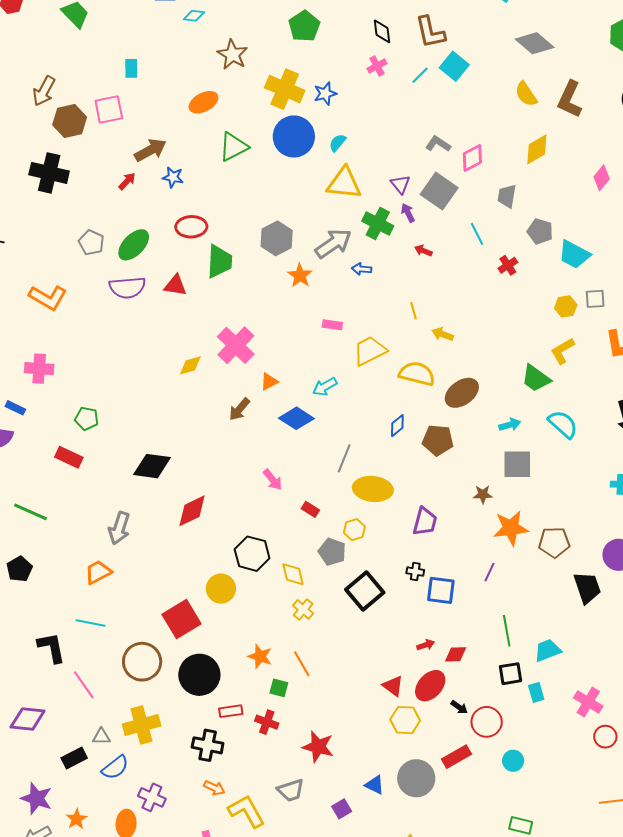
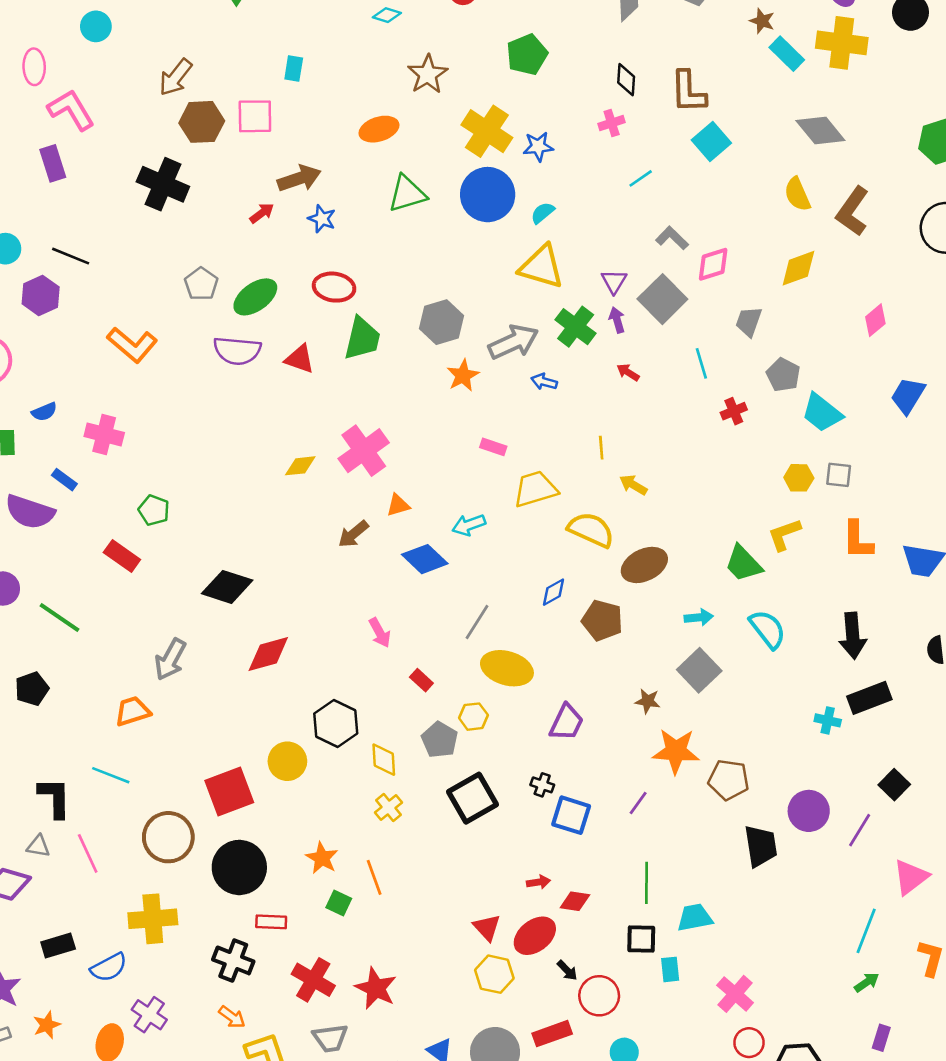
cyan line: (420, 75) -> (641, 178), moved
gray square: (517, 464) -> (699, 670), turned 36
red cross: (267, 722) -> (313, 980), moved, size x1.4
gray triangle: (101, 737) -> (38, 846), moved

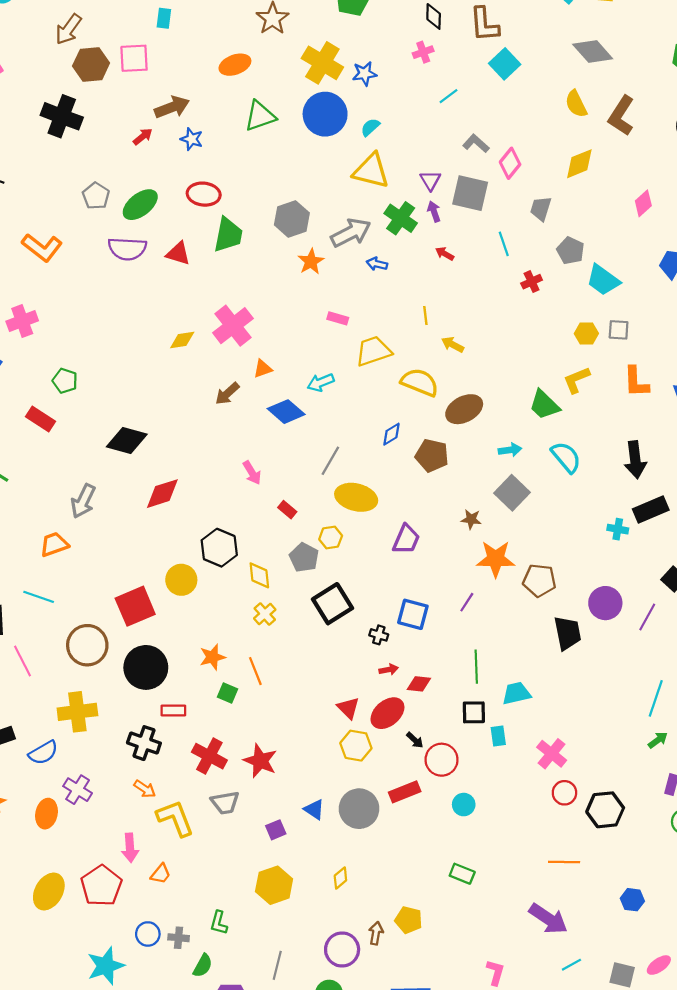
pink diamond: (713, 264) -> (510, 163), turned -32
gray square: (662, 299) -> (470, 193), turned -30
pink cross: (104, 434) -> (22, 321), turned -32
black cross: (542, 785) -> (379, 635), moved
orange star: (322, 858) -> (212, 657), turned 30

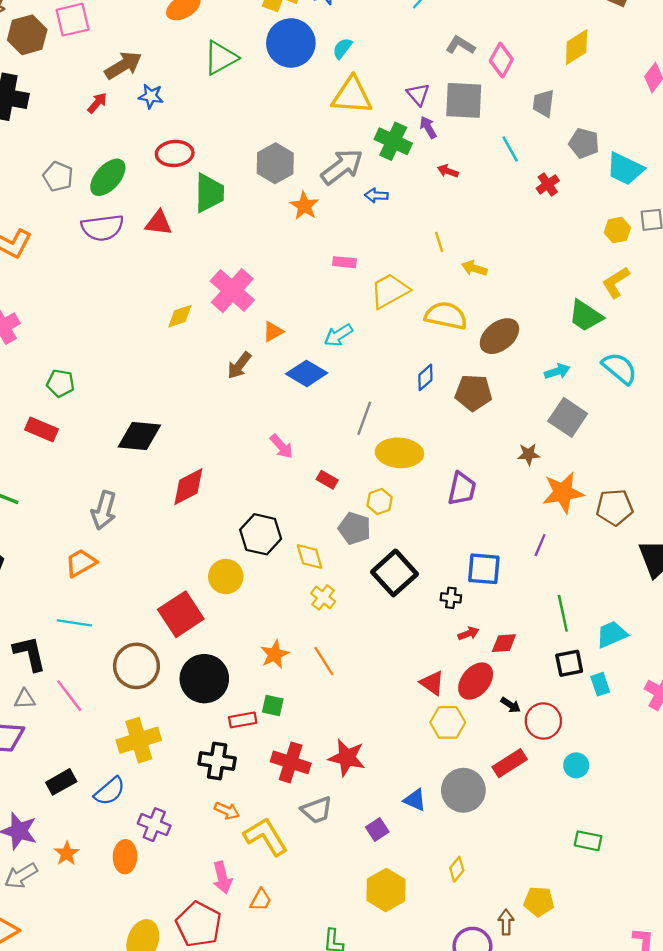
green square: (228, 693) -> (273, 705), moved

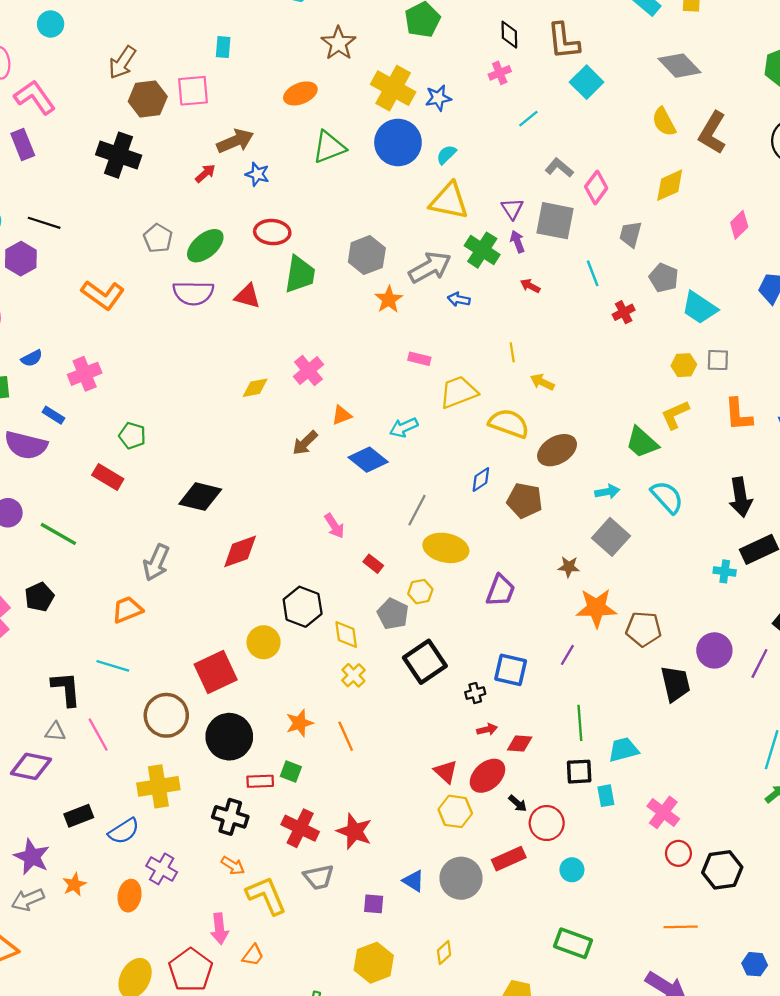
pink cross: (232, 291) -> (308, 371), size x0.7
black cross: (451, 598) -> (475, 693), turned -30
purple square: (377, 830) -> (374, 904), turned 30
green rectangle: (588, 841) -> (573, 943), size x1.4

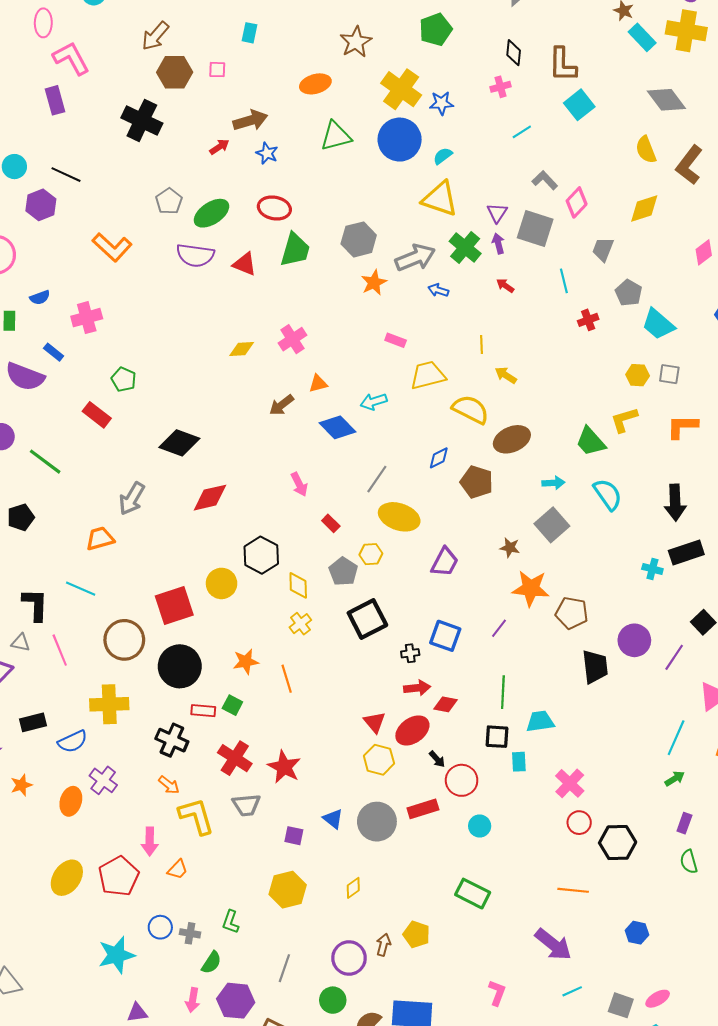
pink square: (193, 91) -> (217, 70), size x0.6
orange L-shape: (738, 415) -> (682, 427), turned 88
red arrow: (487, 729) -> (417, 688), size x1.4

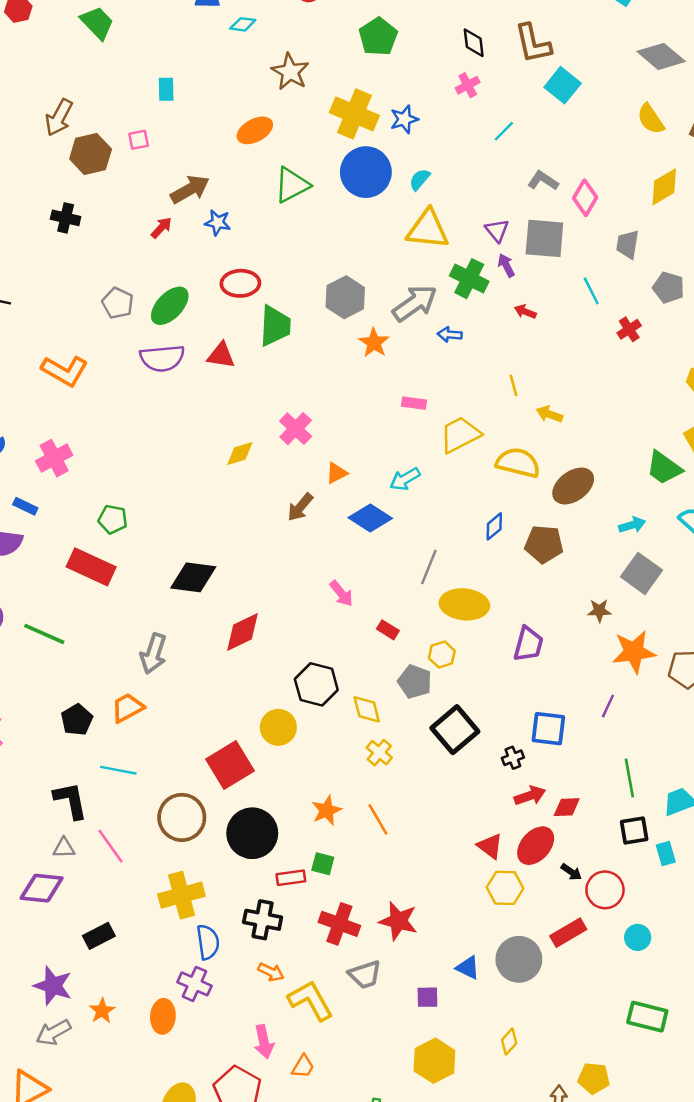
black cross: (142, 121) -> (66, 218), size x0.6
red rectangle: (97, 415) -> (91, 567), size x1.4
black pentagon: (21, 517) -> (77, 720), moved
blue semicircle: (73, 741) -> (208, 942), moved, turned -60

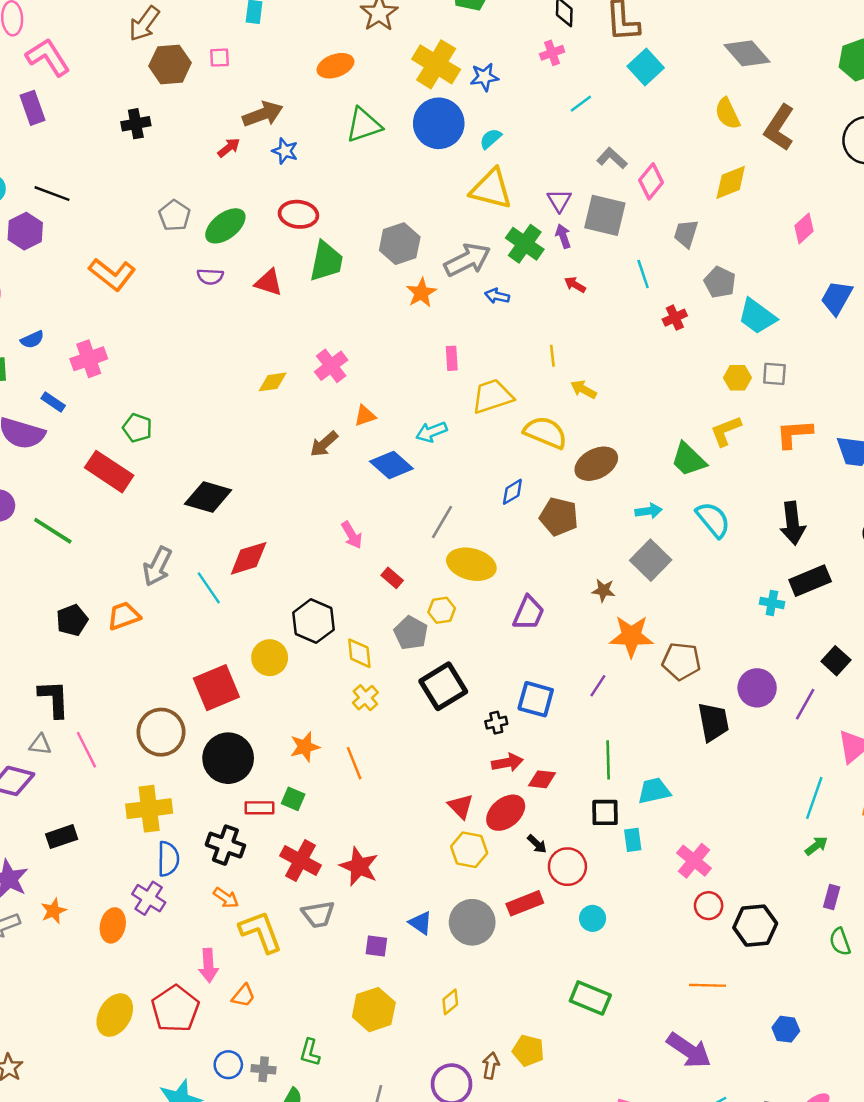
black cross: (66, 218) -> (136, 124), turned -32
purple semicircle: (162, 358) -> (210, 276), size x0.6
pink rectangle: (414, 403) -> (452, 358), turned 70
cyan line: (118, 770) -> (209, 588), moved, turned 36

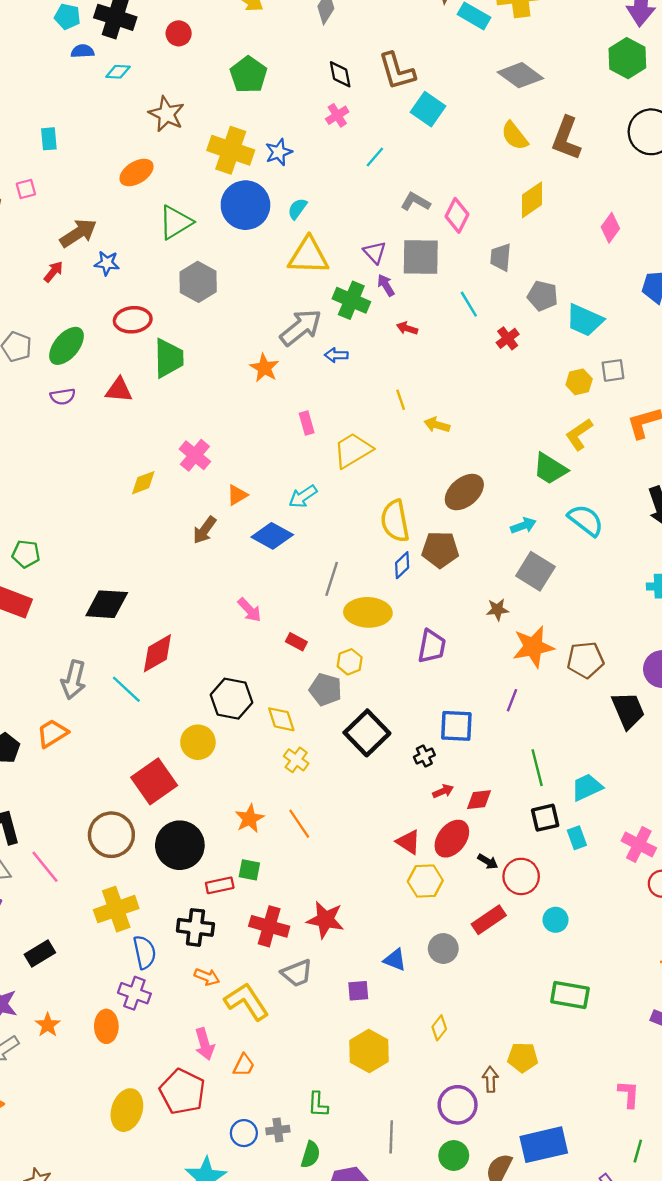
gray hexagon: (400, 244) -> (198, 282), moved
yellow semicircle: (545, 433) -> (395, 521), moved, turned -111
blue diamond: (512, 492) -> (402, 565), moved
red arrow: (507, 763) -> (443, 791), size x0.7
gray circle: (472, 922) -> (443, 949), size x0.7

